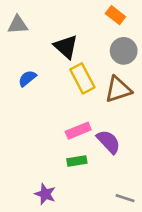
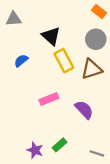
orange rectangle: (115, 15) -> (99, 12), moved
pink rectangle: (78, 131) -> (49, 99), moved
green rectangle: (77, 161) -> (60, 145), moved, turned -32

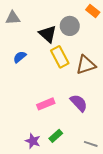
gray circle: (96, 39) -> (70, 26), moved
pink rectangle: (49, 99) -> (46, 104), moved

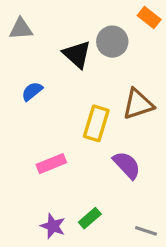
yellow rectangle: (60, 57) -> (96, 123), moved, turned 45
pink rectangle: (46, 104) -> (51, 164), moved

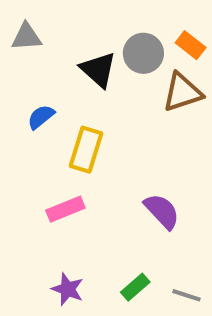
orange rectangle: (149, 17) -> (191, 45), moved
brown triangle: (138, 104) -> (182, 92), moved
yellow rectangle: (96, 123) -> (86, 150), moved
green rectangle: (90, 218) -> (135, 287), moved

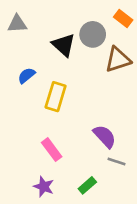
orange rectangle: (191, 45) -> (123, 19), moved
pink rectangle: (65, 209) -> (52, 150), moved, turned 75
gray line: (187, 295) -> (116, 161), moved

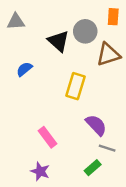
orange rectangle: (123, 19) -> (113, 17), turned 56
yellow rectangle: (56, 97) -> (75, 86), moved
green rectangle: (87, 185) -> (93, 168), moved

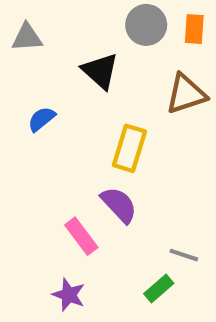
gray circle: (85, 31) -> (146, 25), moved
purple semicircle: (96, 125) -> (119, 205), moved

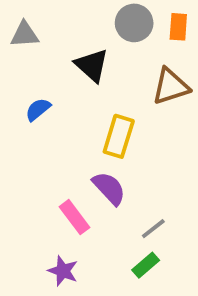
gray line: (184, 255) -> (153, 229), moved, turned -56

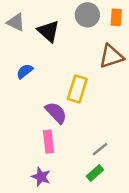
gray triangle: (25, 34) -> (16, 22), turned 30
black triangle: (92, 65) -> (48, 31), moved
purple semicircle: (109, 188) -> (56, 113), moved
pink rectangle: (74, 217) -> (48, 142), turned 30

